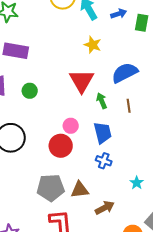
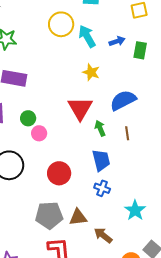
pink circle: (71, 126) -> (39, 133), moved
cyan star: (137, 183) -> (135, 210), size x1.5
brown arrow: (105, 208) -> (103, 235), turned -114

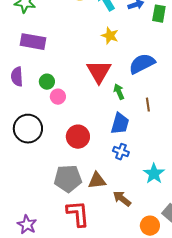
brown line: (127, 133) -> (148, 105), moved
blue trapezoid: (101, 160) -> (120, 124), turned 30

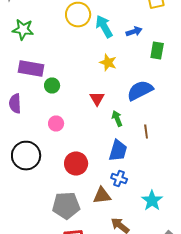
green rectangle: (159, 14) -> (157, 50), moved
red triangle: (99, 72) -> (97, 98), size x0.6
green circle: (47, 82) -> (52, 86), moved
brown triangle: (97, 181) -> (102, 196), moved

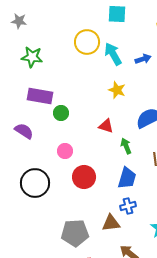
red triangle: (97, 98) -> (106, 126), turned -42
purple semicircle: (15, 104) -> (24, 131), turned 126
red circle: (76, 164) -> (84, 177), moved
blue cross: (119, 178) -> (128, 206), turned -35

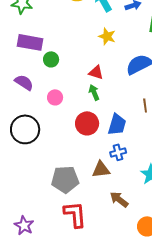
purple semicircle: (24, 131) -> (24, 82), moved
green arrow: (126, 146) -> (94, 92), moved
red circle: (84, 177) -> (87, 123), moved

